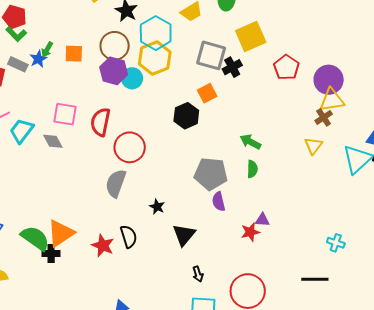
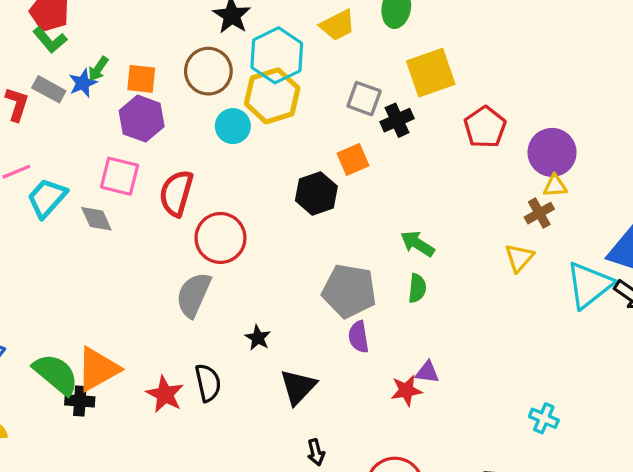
gray square: (211, 55) -> (364, 99), size x0.7
purple hexagon: (114, 71) -> (142, 119), moved
yellow triangle: (332, 100) -> (555, 186), size x0.6

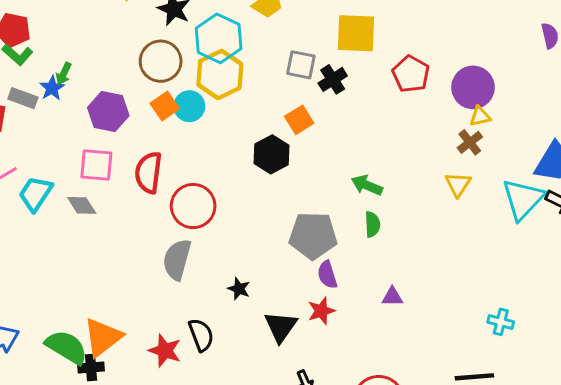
yellow square: (431, 73) -> (356, 33), turned 30
orange square: (141, 79) -> (165, 106), moved, turned -32
red star: (406, 390) -> (321, 311), moved

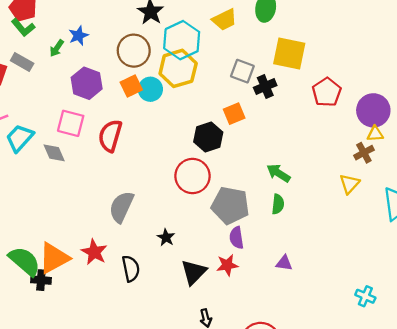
blue star: (52, 88) -> (78, 36), moved
red circle: (193, 206) -> (192, 176), moved
red star: (165, 351) -> (94, 252), moved

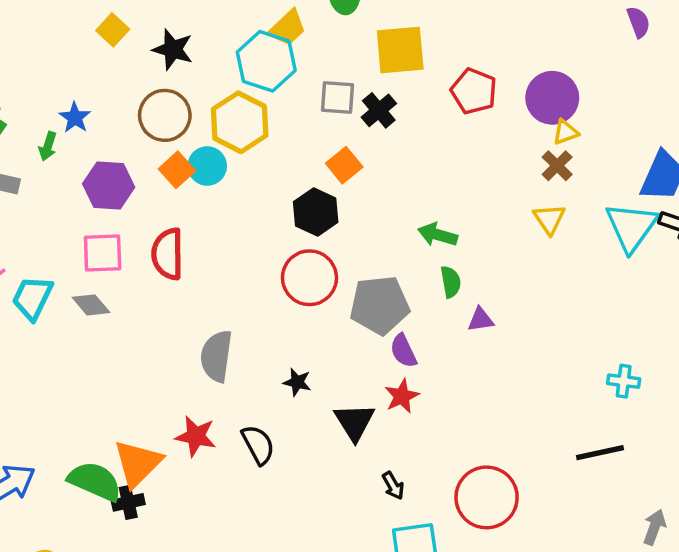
cyan hexagon: (182, 40) -> (266, 61), moved
purple triangle: (284, 263) -> (481, 320), moved

